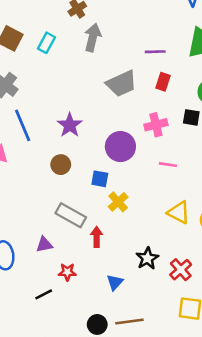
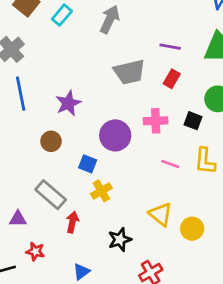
pink line: (168, 165) -> (170, 164), moved
black star: (147, 258) -> (120, 240), moved

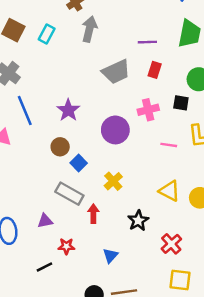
blue square: (88, 164) -> (79, 163), moved, turned 35

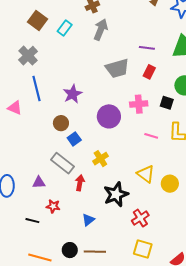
black star: (138, 221) -> (116, 194), size x1.4
black line: (44, 267) -> (32, 221), turned 32

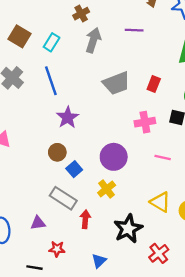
purple line: (147, 48) -> (134, 30), moved
blue line: (36, 88) -> (51, 81), moved
purple circle: (109, 116) -> (114, 157), moved

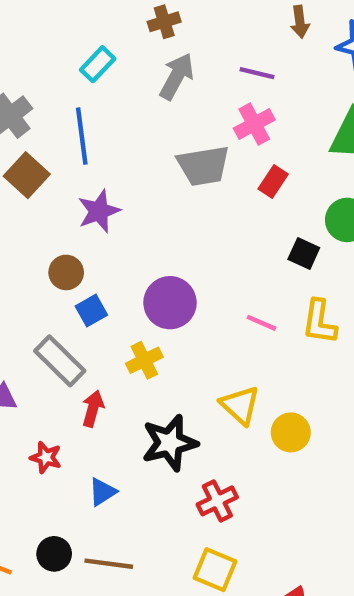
brown square: (19, 36) -> (27, 175), moved
pink cross: (145, 122) -> (254, 124), moved, turned -30
red star: (57, 249) -> (46, 457), moved

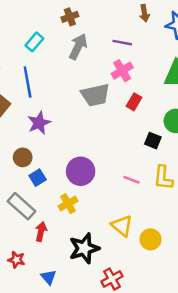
blue triangle: (102, 492) -> (49, 277), turned -35

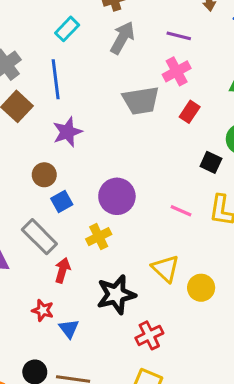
red star: (16, 260) -> (43, 310), moved

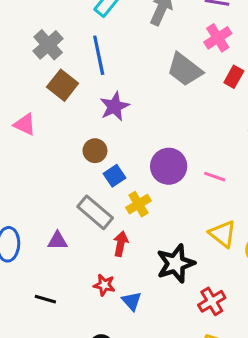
gray trapezoid: (141, 101) -> (185, 69), turned 51
pink line: (181, 211) -> (215, 177), moved
yellow cross: (99, 237) -> (138, 204), moved

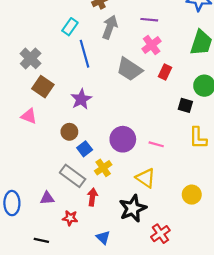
blue line: (99, 55) -> (84, 54), moved
pink triangle: (25, 124) -> (29, 116), moved
yellow triangle: (223, 234) -> (146, 178), moved
red star: (104, 285) -> (70, 218), moved

